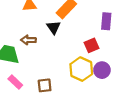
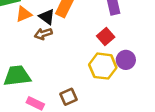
black triangle: (54, 27) -> (47, 17), moved
brown arrow: (28, 40) -> (43, 34), moved

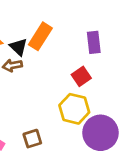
purple circle: (126, 60) -> (100, 133), moved, size x1.6

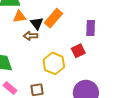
yellow hexagon: (74, 109) -> (54, 63), moved

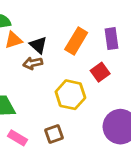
orange rectangle: (53, 18) -> (76, 41), moved

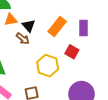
brown arrow: (33, 63) -> (23, 39), turned -136
red square: (100, 72) -> (72, 52), turned -32

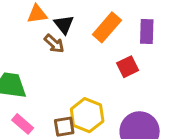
red square: (72, 52) -> (128, 67), turned 32
yellow hexagon: (48, 66) -> (87, 115), moved

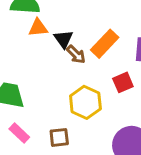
brown arrow: (54, 44) -> (76, 54), moved
yellow hexagon: (87, 115) -> (85, 102), moved

